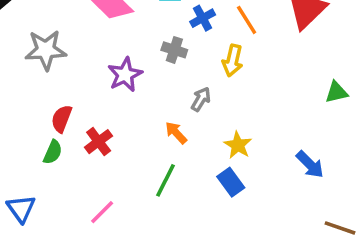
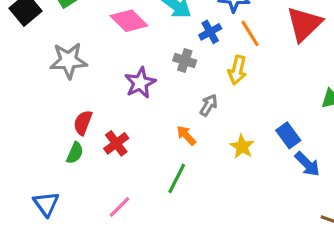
blue rectangle: (231, 182) -> (288, 135), moved

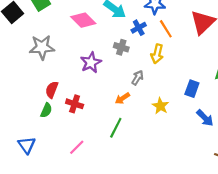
orange arrow: (186, 135) -> (122, 98), turned -80
blue rectangle: (288, 135) -> (192, 89), moved, turned 56
red cross: (116, 143) -> (75, 104), turned -35

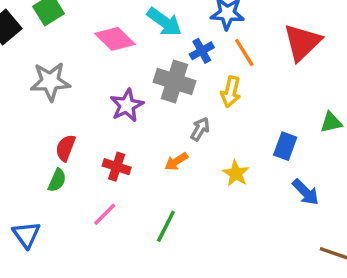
gray cross: (121, 47) -> (175, 81), size x1.6
red cross: (75, 104) -> (117, 167), moved
green line: (116, 128) -> (166, 226), moved
pink line: (77, 147) -> (105, 214), moved

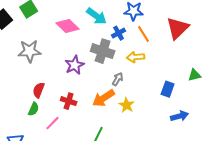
yellow arrow: (231, 92) -> (136, 57), turned 72
orange arrow: (176, 162) -> (104, 98), size x1.6
yellow star: (236, 173) -> (127, 105), moved
blue arrow: (306, 192) -> (180, 116), turned -60
pink line: (105, 214) -> (53, 123), moved

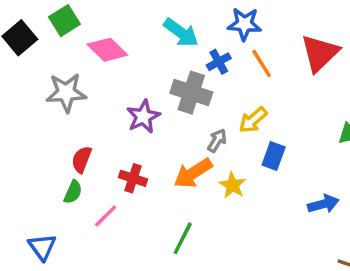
pink diamond: (68, 26) -> (107, 50), moved
yellow arrow: (136, 57) -> (253, 120), moved, turned -36
blue rectangle: (168, 89) -> (274, 156), moved

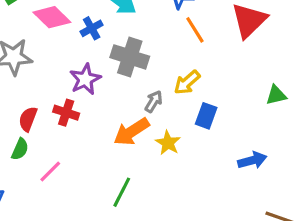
blue cross: (219, 62) -> (92, 28), moved
red cross: (133, 178) -> (66, 113), moved

